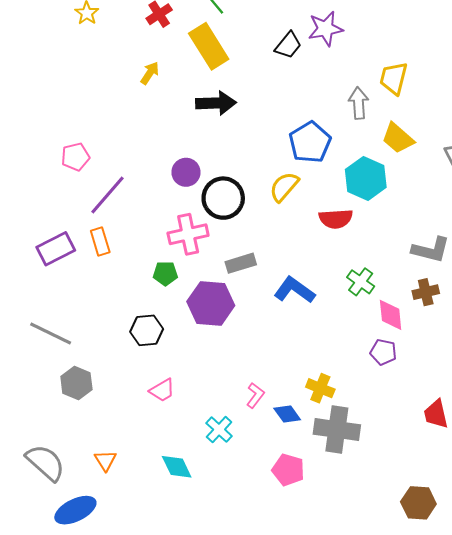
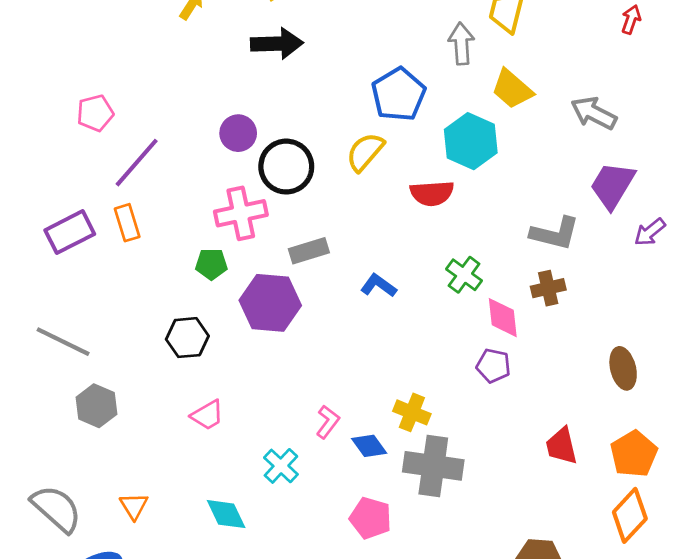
blue L-shape: (294, 290) -> (378, 285), size x0.7

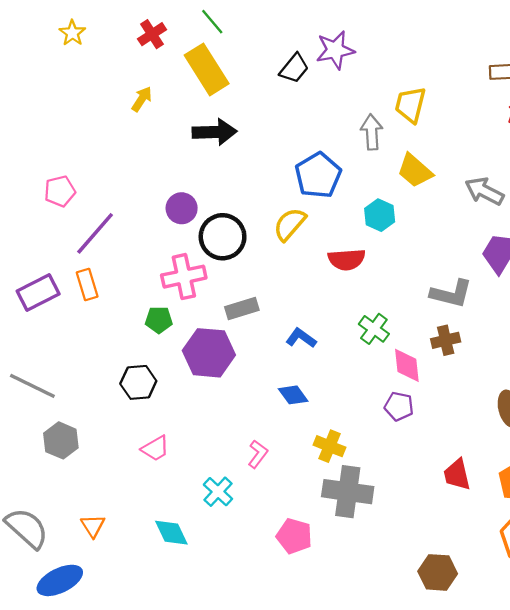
cyan hexagon: (471, 141) -> (380, 215), size x0.7
blue diamond: (369, 446) -> (293, 395), moved

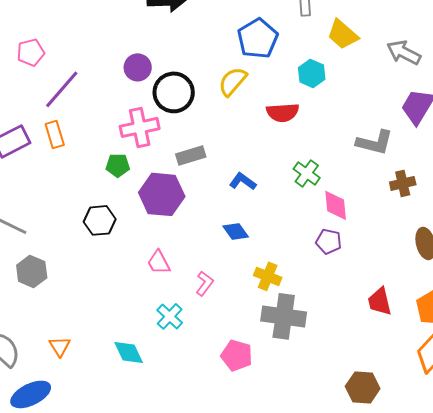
brown cross: (446, 340) -> (403, 183), moved
pink trapezoid: (155, 448) -> (159, 262), moved, turned 92

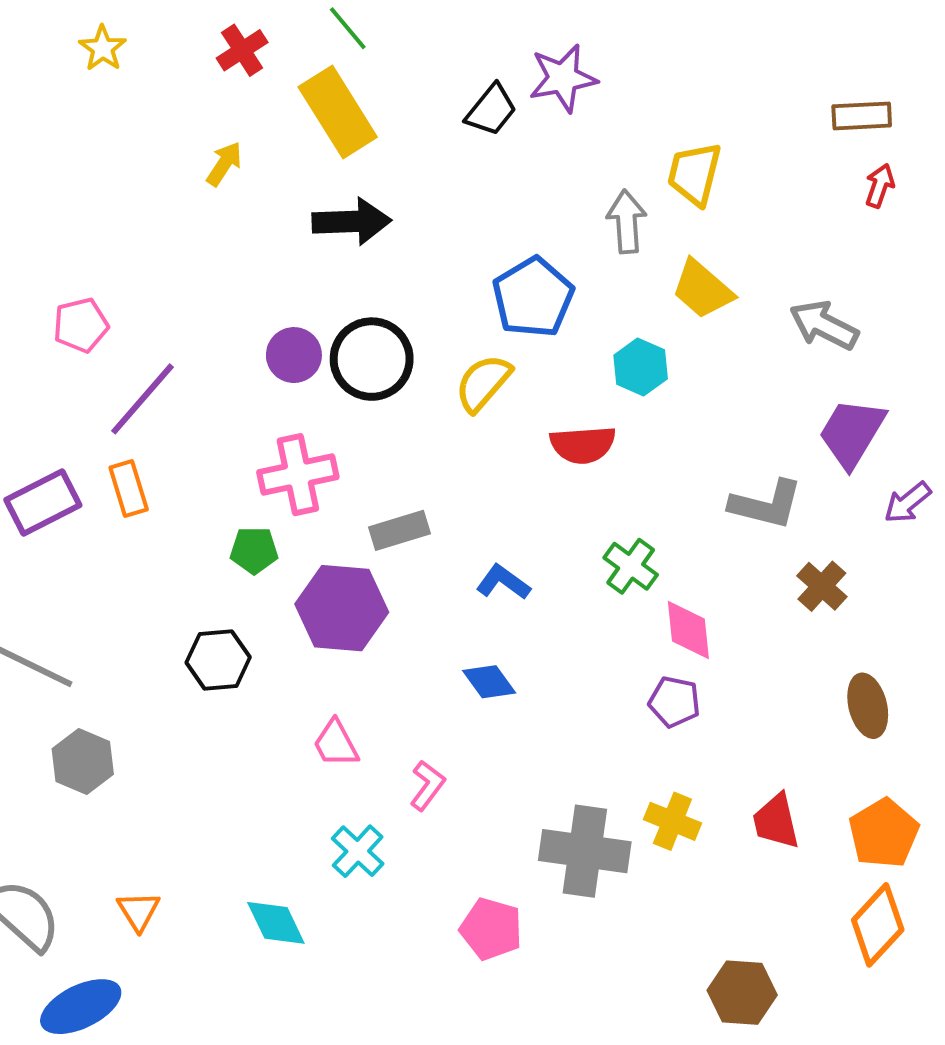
black circle: (174, 92) -> (372, 359), moved
brown cross: (403, 183) -> (822, 586), turned -35
yellow cross: (268, 276) -> (672, 821), moved

